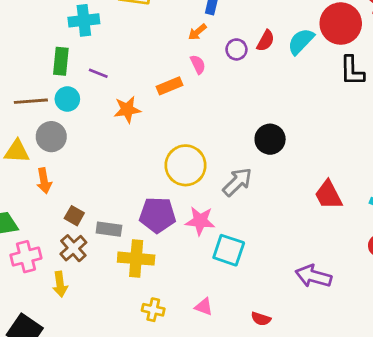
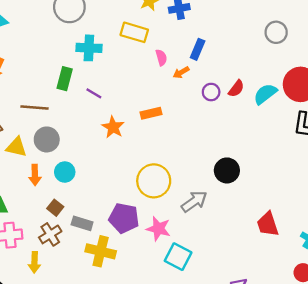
pink semicircle: (198, 64) -> (161, 57), moved
cyan circle: (67, 99) -> (65, 172), moved
orange star: (127, 110) -> (113, 127), turned 30

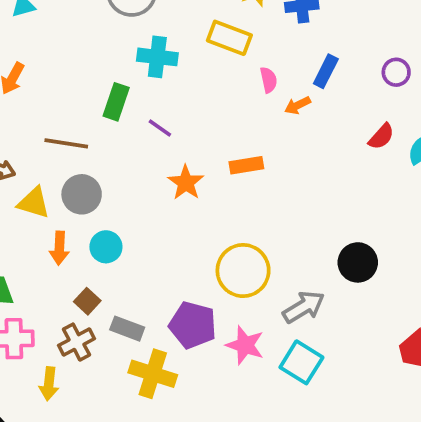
purple circle: (211, 92) -> (396, 72), moved
cyan square: (178, 257) -> (301, 362), moved

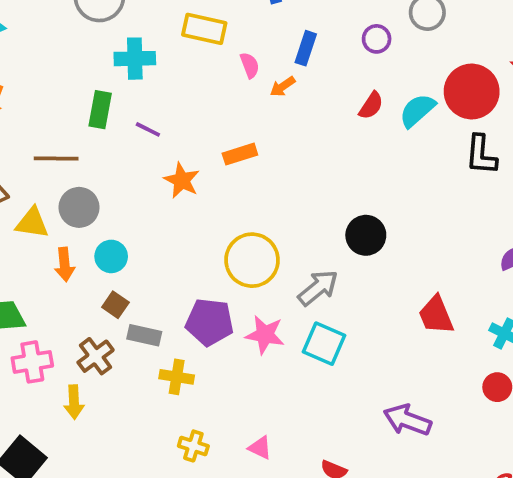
brown square: (87, 301) -> (115, 305), moved
yellow cross: (153, 374) -> (177, 377), size x0.7

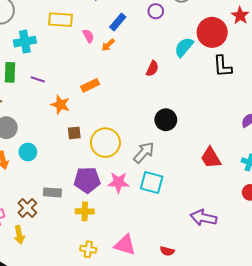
blue rectangle: (306, 48) -> (118, 22), turned 30
red semicircle: (371, 106) -> (152, 69), moved
brown square: (115, 305) -> (74, 133), moved, turned -32
yellow cross: (177, 377) -> (85, 211), moved
pink triangle: (260, 448) -> (125, 245), size x1.6

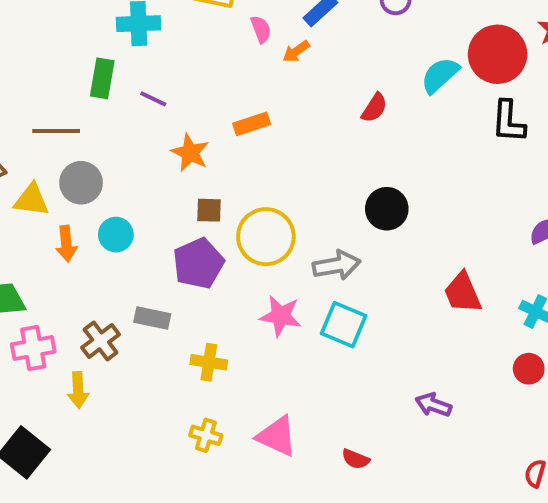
gray arrow: (144, 152) -> (337, 265), turned 30
purple pentagon: (87, 180) -> (198, 263), moved, turned -30
purple arrow: (204, 218) -> (433, 405), size x0.7

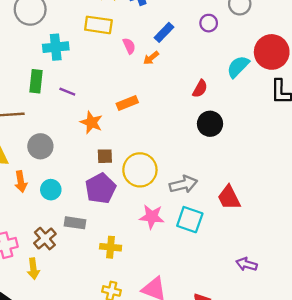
gray circle: (81, 183) -> (40, 146), moved
black circle: (387, 209) -> (210, 124), moved
cyan circle: (116, 235) -> (51, 190), moved
red trapezoid: (463, 293) -> (229, 198), moved

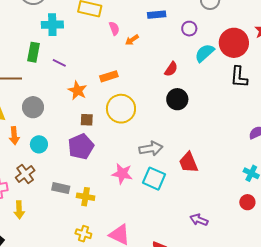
purple circle: (209, 23) -> (189, 29), moved
blue rectangle: (164, 32) -> (157, 15), moved, turned 36
yellow circle: (140, 170) -> (121, 109), moved
gray rectangle: (75, 223) -> (61, 188), moved
brown cross: (45, 239) -> (25, 174), moved

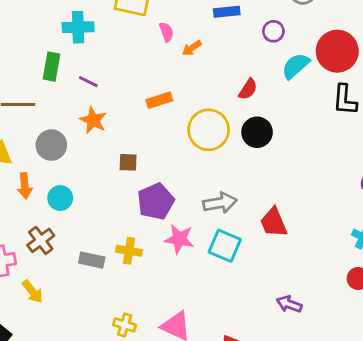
orange star: (77, 90) -> (93, 120), moved
yellow circle: (121, 109) -> (209, 130), moved
purple pentagon: (81, 147) -> (156, 201), moved
yellow cross: (86, 197) -> (129, 251), moved
yellow arrow: (19, 210) -> (33, 292), turned -36

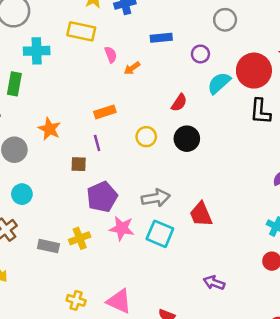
purple line: (88, 82) -> (97, 143), moved, turned 49
yellow circle: (209, 130) -> (146, 137), size x0.6
yellow cross: (129, 251) -> (80, 238), turned -30

